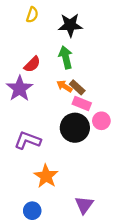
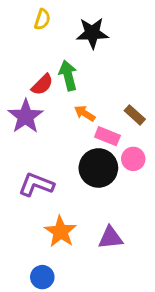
green arrow: (66, 57) -> (68, 76), moved
brown rectangle: (77, 87) -> (135, 115), moved
purple triangle: (84, 205) -> (110, 238), moved, turned 48

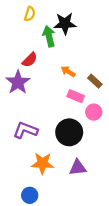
green arrow: (68, 76) -> (49, 36), moved
orange arrow: (85, 113) -> (68, 72), moved
black circle: (98, 168) -> (69, 132), moved
orange star: (60, 232) -> (43, 163), turned -30

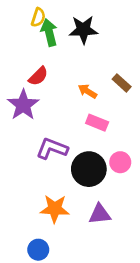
green arrow: (49, 36) -> (49, 32), moved
brown rectangle: (95, 81) -> (122, 83), moved
pink circle: (94, 112) -> (120, 162), moved
purple L-shape: (25, 130) -> (52, 149), moved

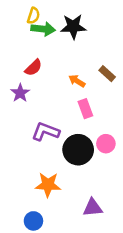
green arrow: (49, 32) -> (43, 29), turned 110
purple star: (23, 105) -> (20, 93), size x0.7
pink rectangle: (97, 123) -> (85, 109), turned 48
purple triangle: (100, 214) -> (93, 208), moved

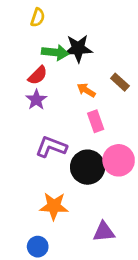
black star: (73, 27) -> (78, 48), moved
green arrow: (43, 29) -> (55, 52), moved
purple star: (20, 93) -> (36, 100), moved
pink circle: (106, 144) -> (119, 160), size x1.5

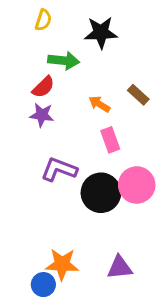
black star: (78, 48) -> (101, 33), moved
purple star: (36, 100) -> (42, 115), turned -30
orange star: (54, 206) -> (62, 264), moved

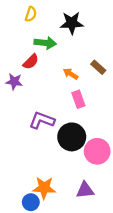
purple star: (42, 115) -> (14, 82), moved
pink circle: (137, 185) -> (97, 151), moved

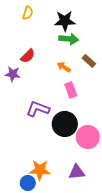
green arrow: (45, 43) -> (69, 39), moved

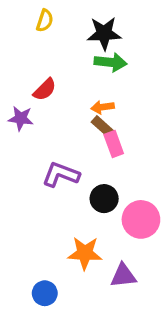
brown rectangle: (89, 61) -> (102, 126), moved
orange arrow: (64, 67) -> (102, 107), turned -40
black circle: (65, 124) -> (104, 199), size x0.7
orange star: (40, 170) -> (85, 253), moved

